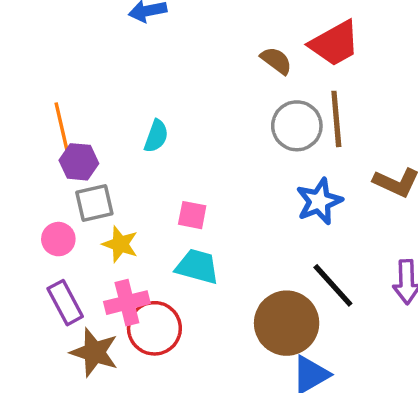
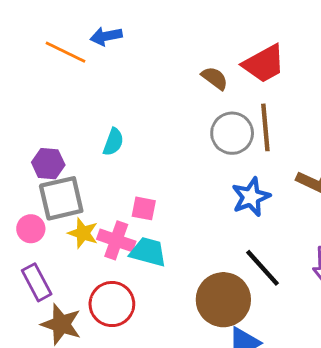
orange line: (62, 128) -> (66, 52), moved, turned -51
gray square: (94, 203) -> (61, 198), size x1.4
pink cross: (127, 303) -> (116, 240), moved, turned 33

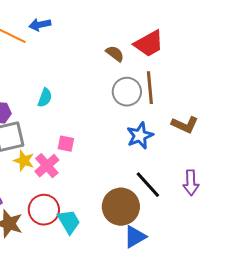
pink cross: (116, 240) -> (47, 166), turned 30
cyan trapezoid: (148, 252) -> (69, 222), moved, turned 44

